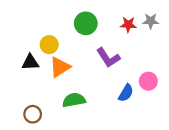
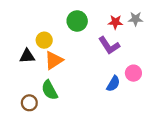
purple L-shape: (108, 58) -> (109, 45), moved
green semicircle: (74, 100) -> (50, 90), moved, turned -108

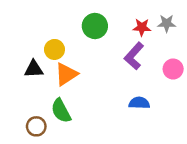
purple L-shape: (109, 45) -> (134, 56), turned 75
pink circle: (133, 73) -> (173, 69), moved
blue semicircle: (113, 84) -> (139, 103), turned -119

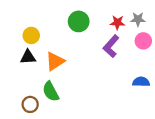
yellow circle: (54, 49) -> (31, 35), moved
pink circle: (173, 69) -> (143, 41), moved
blue semicircle: (139, 103) -> (141, 82), moved

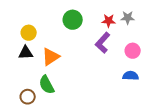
pink circle: (143, 41) -> (133, 51), moved

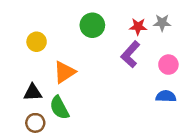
black triangle: (26, 53) -> (33, 92), moved

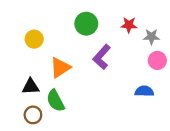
gray star: (162, 23) -> (151, 37), moved
purple L-shape: (130, 54) -> (102, 57), moved
blue semicircle: (166, 96) -> (144, 91), moved

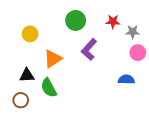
brown circle: (33, 115) -> (21, 100), moved

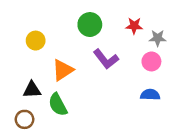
purple L-shape: (89, 49) -> (106, 59), turned -80
pink circle: (138, 53) -> (151, 61), moved

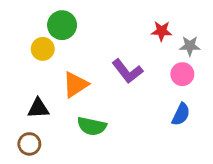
green circle: (90, 25) -> (62, 25), moved
blue semicircle: (150, 95) -> (181, 114), turned 114
green semicircle: (58, 105) -> (92, 126), moved, turned -50

